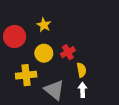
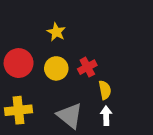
red circle: (15, 36) -> (19, 63), moved
yellow cross: (26, 75) -> (19, 110), moved

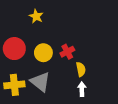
yellow star: (56, 32) -> (36, 16), moved
gray triangle: (70, 116) -> (40, 82), moved

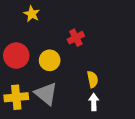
yellow star: (36, 16) -> (32, 14), moved
red cross: (67, 52) -> (76, 38), moved

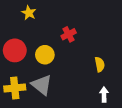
yellow semicircle: (93, 79) -> (100, 64), moved
white arrow: (94, 102) -> (104, 95), moved

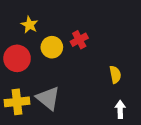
yellow star: (29, 13) -> (29, 25), moved
yellow circle: (45, 55) -> (52, 47), moved

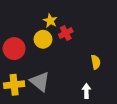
yellow star: (29, 25) -> (50, 21), moved
white arrow: (120, 109) -> (86, 91), moved

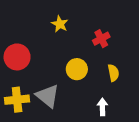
red cross: (66, 33) -> (101, 39), moved
yellow circle: (43, 39) -> (77, 69), moved

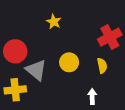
red cross: (101, 39) -> (110, 37), moved, size x1.5
gray triangle: (48, 96) -> (36, 70), moved

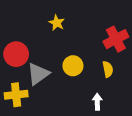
gray triangle: (36, 70) -> (38, 74), turned 45

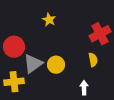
yellow circle: (73, 66) -> (56, 65), moved

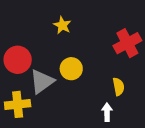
yellow semicircle: (93, 60) -> (118, 87), moved
yellow circle: (56, 65) -> (71, 69), moved

